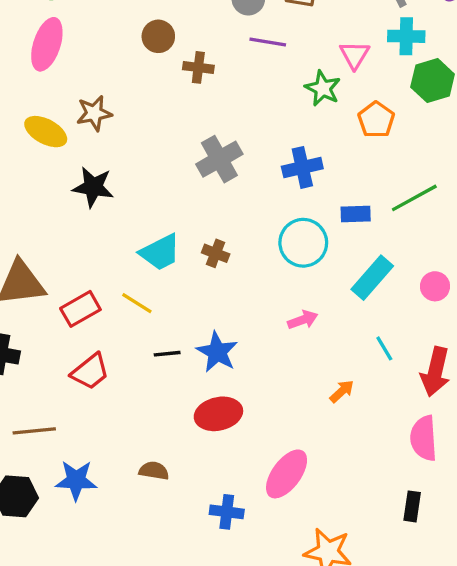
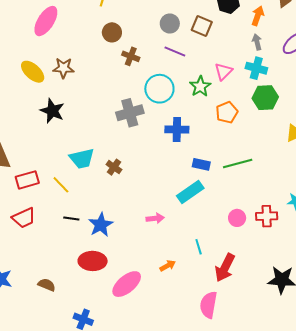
cyan circle: (303, 243) -> (159, 89), moved
cyan rectangle: (372, 278) -> (190, 192), moved
pink ellipse: (287, 474) -> (127, 284), moved

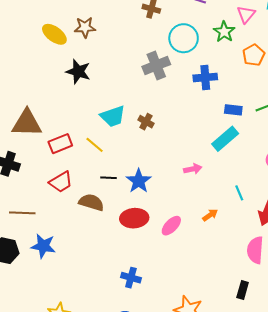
pink ellipse: (127, 284) -> (171, 226), moved, size x0.7
brown semicircle: (47, 285) -> (91, 202), moved, size x1.4

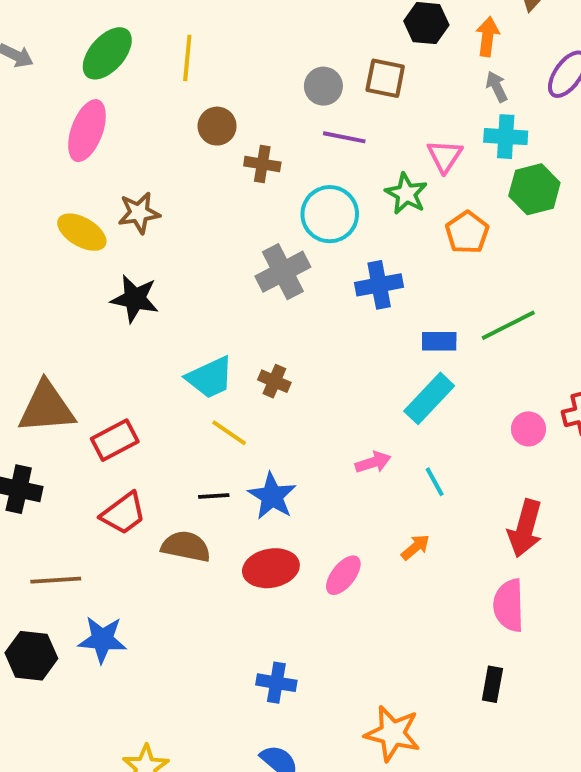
yellow line: (95, 145) -> (229, 433), moved
cyan line: (239, 193) -> (435, 482), moved

